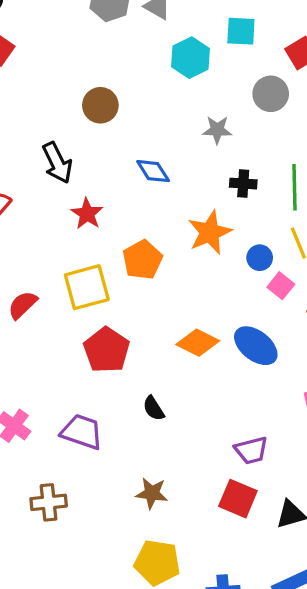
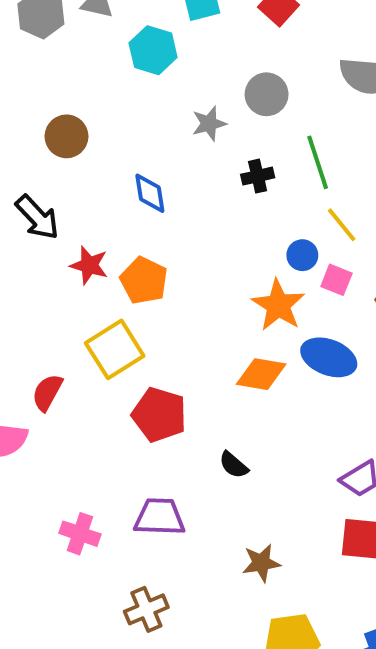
gray circle: (271, 94) -> (267, 94), moved
blue diamond: (153, 171) -> (150, 193), turned 40
orange star: (210, 232) -> (278, 305), moved
orange pentagon: (142, 260) -> (144, 281), moved

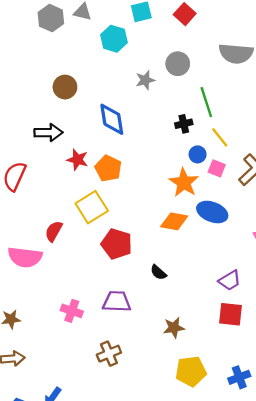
black cross: (258, 176) -> (184, 124), moved
blue diamond: (150, 193) -> (112, 119), size x1.4
black arrow: (37, 217) -> (48, 133), turned -48

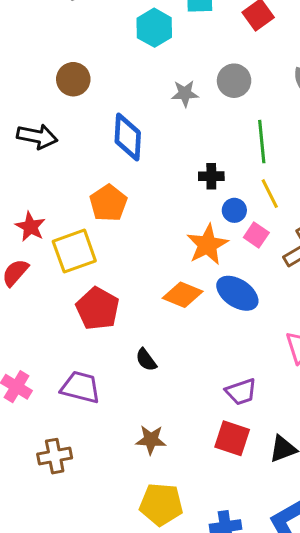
black cross: (184, 124) -> (211, 176), moved
red star: (77, 160) -> (30, 227), moved

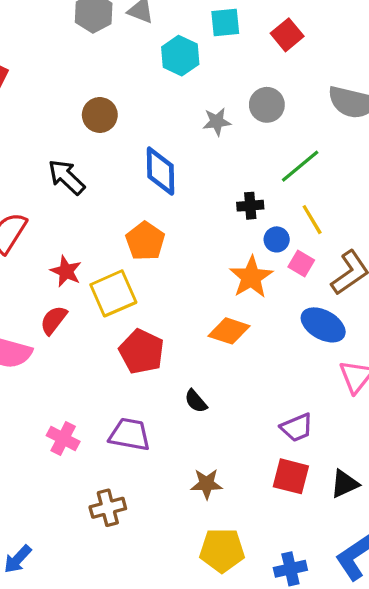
black arrow: (37, 136) -> (66, 177), turned -144
green line: (262, 142) -> (300, 166), turned 60
blue ellipse: (237, 293) -> (323, 325), moved

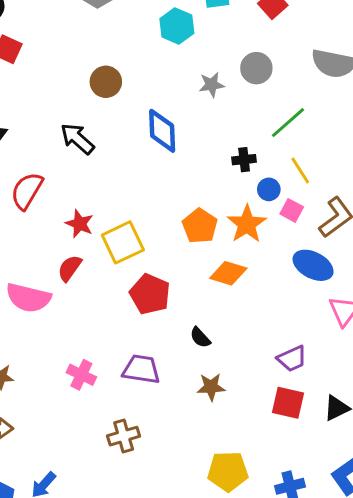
orange pentagon: (145, 241) -> (200, 226), moved
brown star: (207, 484) -> (211, 387), moved

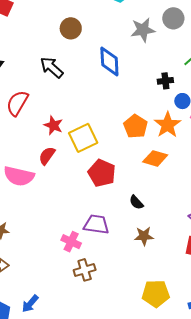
gray star: (212, 85) -> (143, 30), size x1.4
pink cross: (81, 375) -> (71, 242), moved

